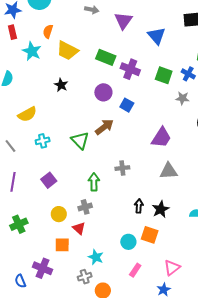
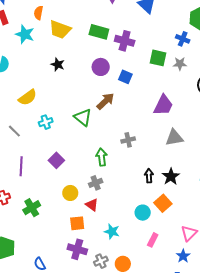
green square: (164, 75) -> (158, 58), moved
orange square: (150, 235) -> (163, 203), turned 36
purple cross: (42, 268) -> (77, 249), moved
gray cross: (85, 277) -> (101, 261), moved

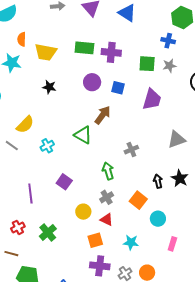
purple trapezoid: (163, 105) -> (152, 99), moved
gray line: (14, 131) -> (12, 146), moved
orange square: (163, 203) -> (138, 200), moved

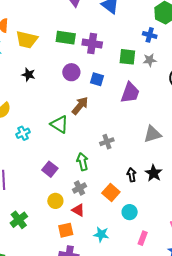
purple square: (64, 182) -> (50, 169), moved

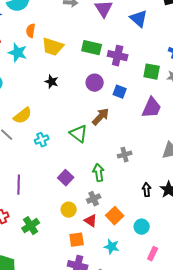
orange square: (111, 193) -> (115, 216), moved

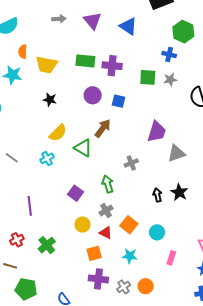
purple trapezoid: (152, 108) -> (157, 132), moved
yellow semicircle: (23, 116) -> (58, 133), moved

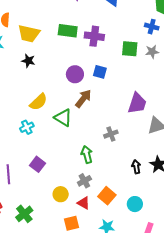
purple circle: (93, 95) -> (75, 74), moved
black star: (50, 100) -> (28, 61), moved
purple square: (76, 193) -> (38, 164), moved

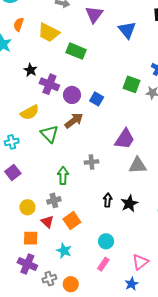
yellow trapezoid: (29, 34) -> (49, 32), moved
purple cross: (94, 36) -> (49, 84), moved
cyan cross: (27, 127) -> (12, 142), moved
cyan circle: (135, 204) -> (106, 241), moved

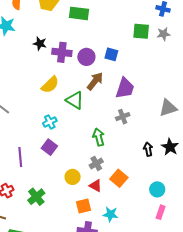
purple trapezoid: (125, 139) -> (125, 88), moved
cyan cross: (12, 142) -> (50, 122), moved
cyan star: (64, 251) -> (110, 214), moved

